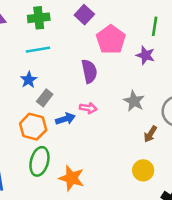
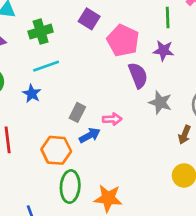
purple semicircle: (89, 71) -> (138, 75), moved
blue star: (29, 80) -> (32, 94), moved
gray rectangle: (45, 98) -> (77, 112), moved

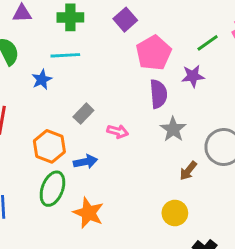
green line: (168, 18) -> (208, 43), turned 40
purple star: (163, 51) -> (193, 76), turned -30
blue arrow: (90, 135) -> (85, 162), moved

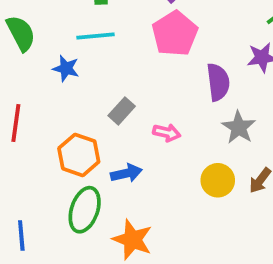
pink pentagon: (154, 53) -> (175, 34), moved
blue star: (42, 80) -> (66, 68), turned -30
yellow circle: (175, 213) -> (218, 180), moved

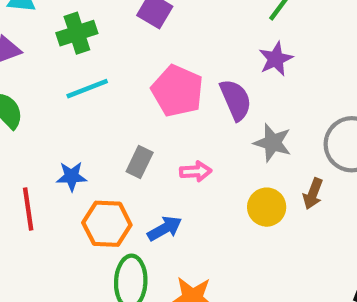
pink pentagon: (175, 34) -> (177, 91), moved
blue star: (66, 68) -> (72, 176), moved

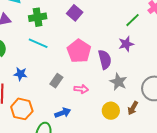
cyan line: (87, 89) -> (38, 43), turned 36
blue star: (72, 176) -> (20, 74), moved
orange hexagon: (107, 224) -> (22, 109), moved

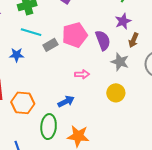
pink pentagon: (79, 51) -> (75, 35), turned 30
blue star: (20, 74) -> (17, 55), moved
gray rectangle: (56, 81) -> (50, 45), moved, turned 32
brown arrow: (133, 108) -> (134, 40), moved

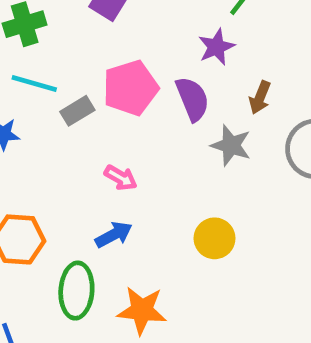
purple star: (123, 21) -> (216, 47), moved
pink arrow: (82, 74) -> (121, 178), moved, turned 32
yellow circle: (116, 93) -> (215, 238), moved

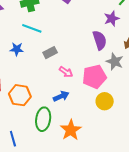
pink pentagon: (130, 88) -> (94, 77), moved
gray rectangle: (77, 111) -> (50, 53), moved
orange star: (142, 310) -> (71, 130), turned 30

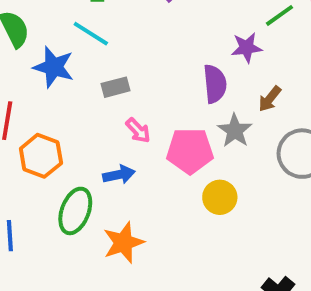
blue star: (17, 49) -> (54, 67), size x1.5
yellow circle: (105, 101) -> (220, 197), moved

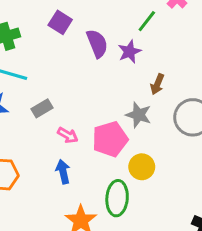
purple semicircle: (215, 84) -> (97, 43), moved
blue arrow: (119, 175) -> (63, 172), turned -75
green ellipse: (75, 211) -> (117, 198), moved

